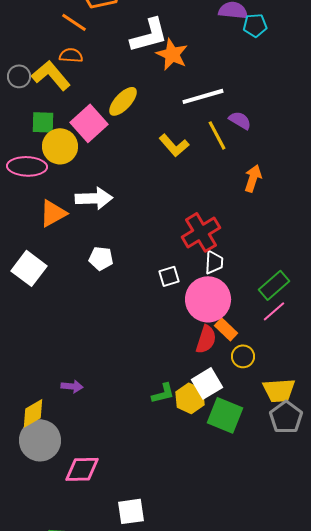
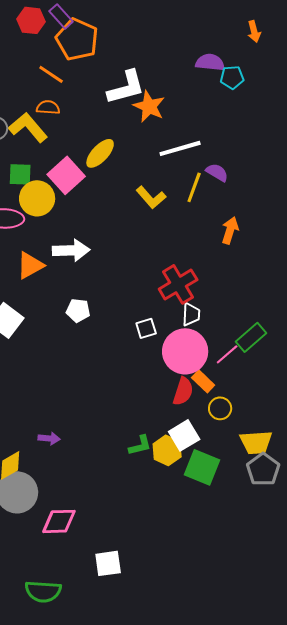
yellow line: (217, 135) -> (194, 187), turned 48
pink line: (274, 311) -> (227, 354), moved

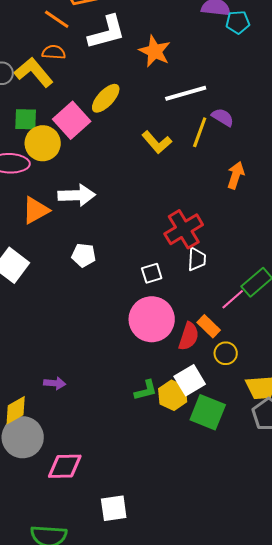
white L-shape: (126, 87) -> (107, 32), moved
pink circle: (185, 351) -> (152, 319), moved

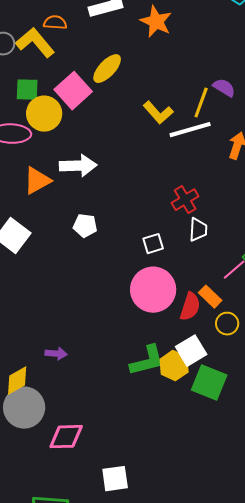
white line: (186, 93) -> (190, 130), moved
red cross: (184, 229) -> (185, 200), size x0.7
green L-shape: (146, 390) -> (147, 361), size x1.5

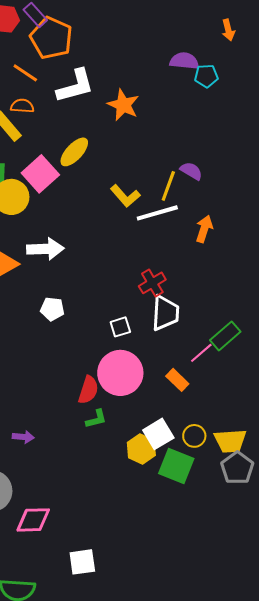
white trapezoid: (198, 230) -> (165, 313), size x1.5
red semicircle: (190, 307) -> (88, 390), moved
yellow circle: (227, 324) -> (194, 436), moved
green L-shape: (147, 361) -> (96, 419), moved, size x0.6

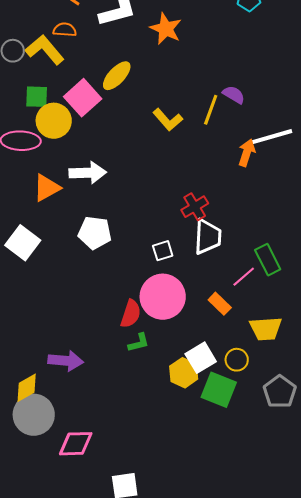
white line: (157, 213) -> (272, 137), moved
white pentagon: (52, 309) -> (95, 233), size x1.4
green rectangle: (225, 336) -> (268, 260), turned -76
purple arrow: (23, 437) -> (66, 361), size x1.6
yellow trapezoid: (230, 441) -> (266, 329), moved

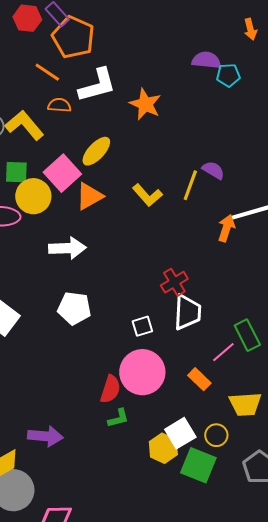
orange semicircle: (65, 30) -> (59, 105), moved
orange triangle: (47, 188) -> (89, 196), moved

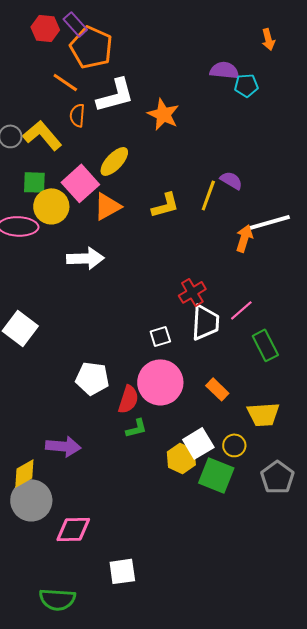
orange semicircle: (59, 105) -> (77, 115), turned -90
yellow L-shape: (147, 195) -> (165, 205), turned -64
white pentagon: (74, 308) -> (92, 378), moved
pink line: (223, 352) -> (241, 310), moved

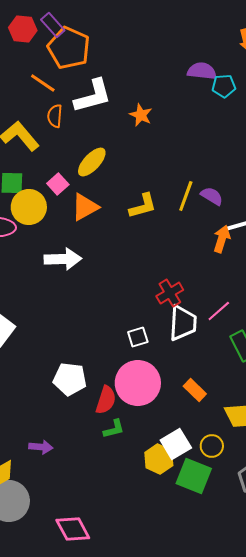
orange star: (163, 114) -> (141, 115), size x0.7
purple semicircle: (231, 180) -> (212, 196), moved
pink square: (80, 183) -> (58, 184), size x0.6
purple arrow: (63, 446) -> (41, 447), size x0.7
pink diamond: (73, 529) -> (73, 529), moved, turned 63

